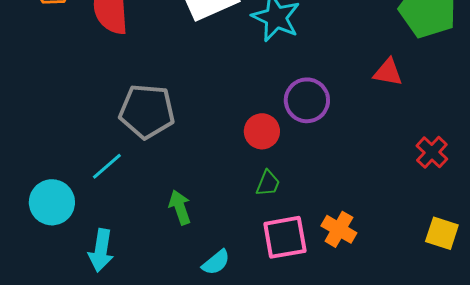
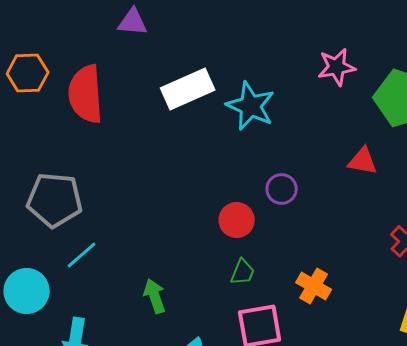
purple circle: (307, 100) -> (282, 189), size x0.7
gray pentagon: (147, 111) -> (55, 200), moved
orange cross: (339, 229) -> (314, 286), moved

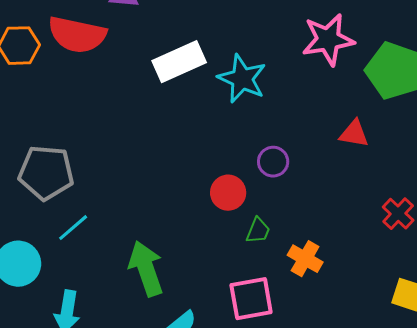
pink star: (337, 67) -> (328, 40), size x1.4
red semicircle: (86, 94) -> (77, 35), moved, turned -74
green trapezoid: (243, 272) -> (258, 231), moved
green arrow: (155, 296) -> (146, 269), size x1.6

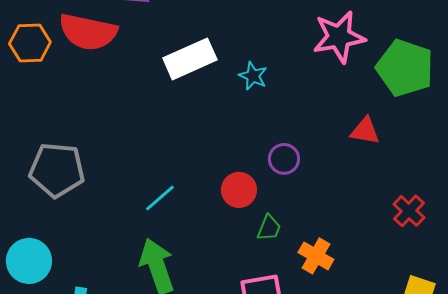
cyan star: (242, 79) -> (253, 76), size x0.6
cyan line: (73, 228) -> (160, 198), moved

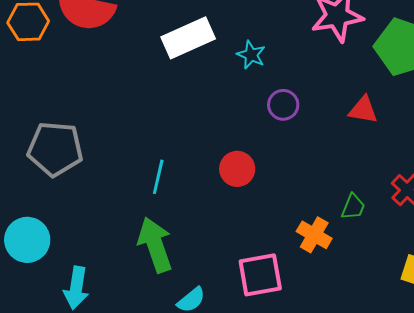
purple circle: (284, 159) -> (283, 105), moved
cyan line: (160, 198) -> (158, 177), turned -36
green trapezoid: (269, 228) -> (353, 207), moved

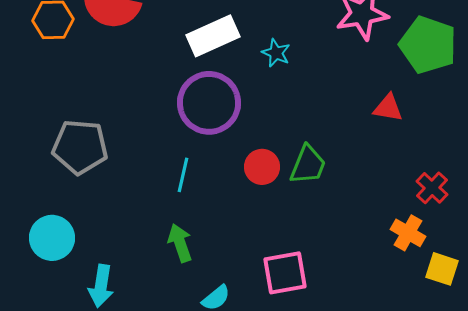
purple circle: (283, 105) -> (209, 103), moved, size x2.0
green trapezoid: (353, 207) -> (308, 165), moved, size x1.5
orange cross: (314, 235) -> (408, 233), moved
green arrow: (155, 245) -> (180, 243), size x0.7

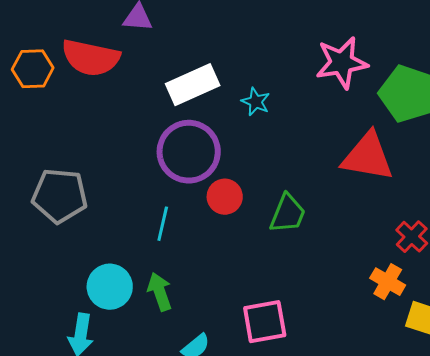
red triangle: (388, 108) -> (368, 157), size x1.8
red circle: (262, 167) -> (225, 197), moved
cyan circle: (52, 238) -> (110, 287), moved

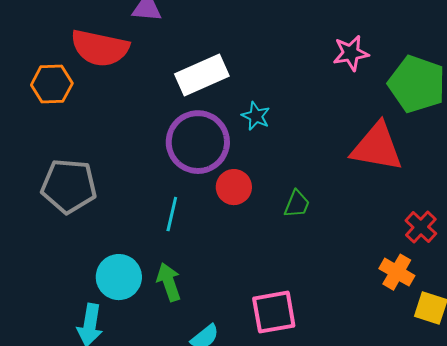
pink star: (342, 63) -> (351, 53), size x0.7
orange hexagon: (33, 69) -> (52, 84), moved
cyan star: (256, 102) -> (256, 116), moved
green trapezoid: (288, 214) -> (297, 204), size x0.7

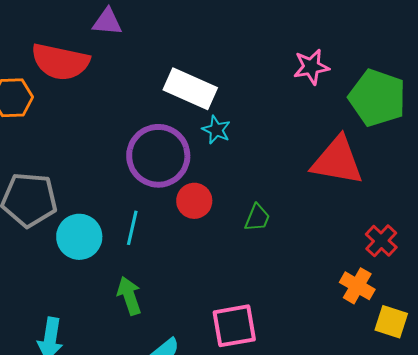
white rectangle: (202, 75) -> (190, 89), moved, turned 48
cyan circle: (119, 277) -> (79, 237), moved

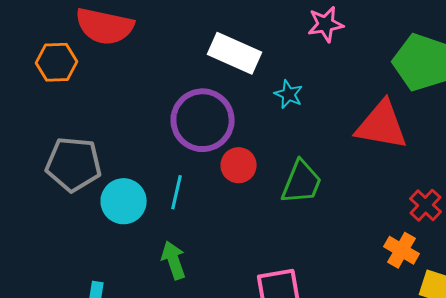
pink star: (311, 67) -> (326, 24), moved
cyan star: (216, 130) -> (289, 94), moved
green trapezoid: (257, 218) -> (302, 182), size x1.6

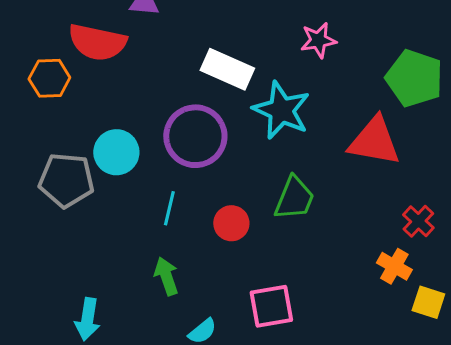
cyan star: (289, 94) -> (281, 110), size x2.0
red circle: (239, 165) -> (231, 223), moved
cyan circle: (124, 201) -> (116, 152), moved

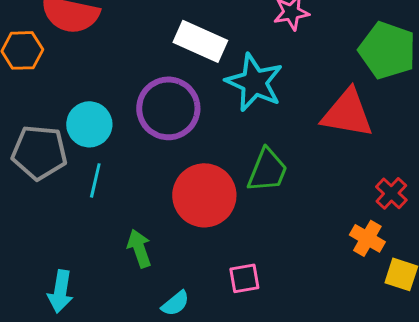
cyan line: (169, 208) -> (95, 180), moved
red circle: (231, 223) -> (204, 195), size x1.8
pink square: (271, 306) -> (244, 278), size x0.7

